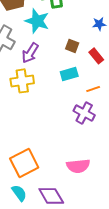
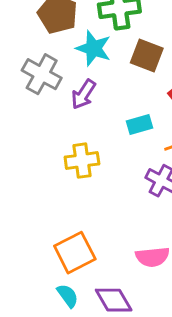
brown square: (72, 46) -> (147, 56), moved, size x1.6
yellow cross: (22, 81) -> (82, 161), moved

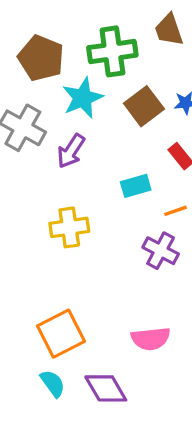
cyan star: (93, 48) -> (83, 98), turned 30
brown square: (147, 56) -> (144, 106), turned 32

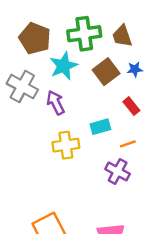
brown trapezoid: (169, 30) -> (122, 36), moved
purple arrow: (71, 151) -> (56, 103), turned 120
yellow cross: (69, 227) -> (66, 145), moved

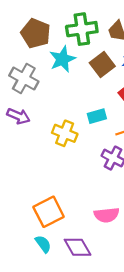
purple arrow: (56, 103) -> (18, 116), moved, turned 140
yellow cross: (66, 145) -> (65, 133), turned 30

